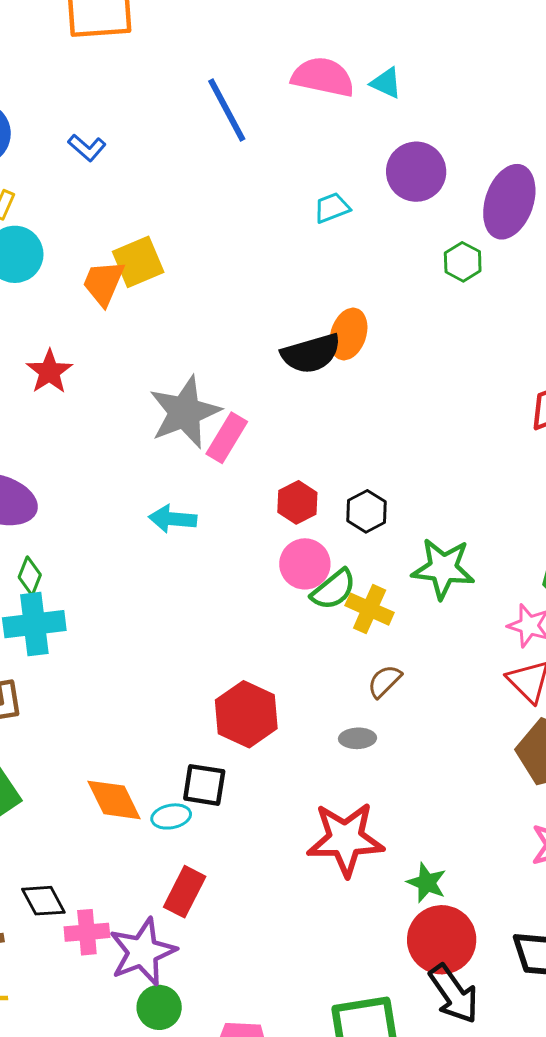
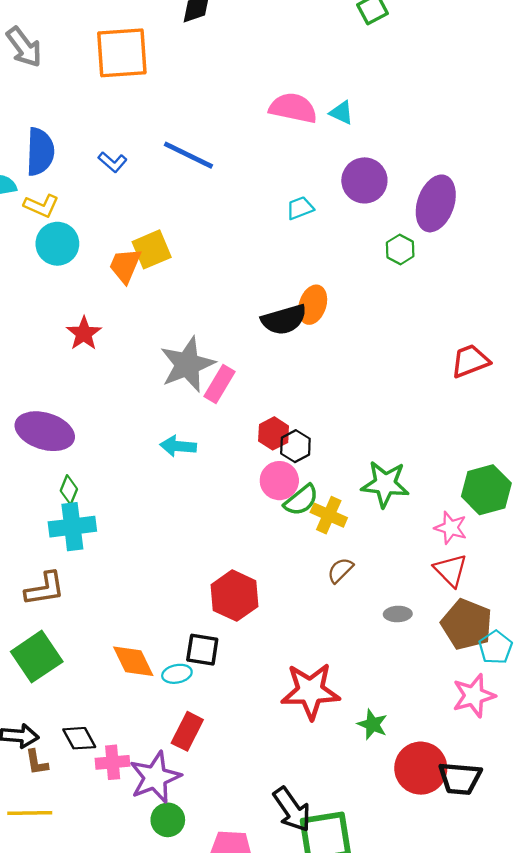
blue line: (227, 110) -> (188, 155), moved, turned -36
black hexagon: (367, 511) -> (295, 446), moved
gray ellipse: (358, 738) -> (398, 614), moved
red circle: (442, 940) -> (421, 768), moved
black arrow: (454, 994) -> (292, 809), moved

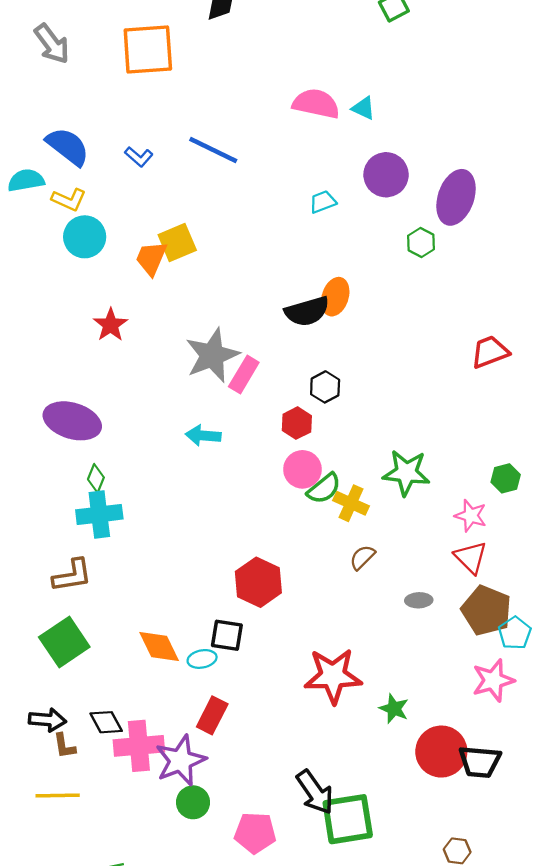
blue semicircle: (40, 152) -> (68, 147), turned -54
black hexagon: (295, 446) -> (325, 387), moved
green hexagon: (486, 490) -> (506, 478), size x0.6
pink cross: (113, 762) -> (139, 746), size x1.5

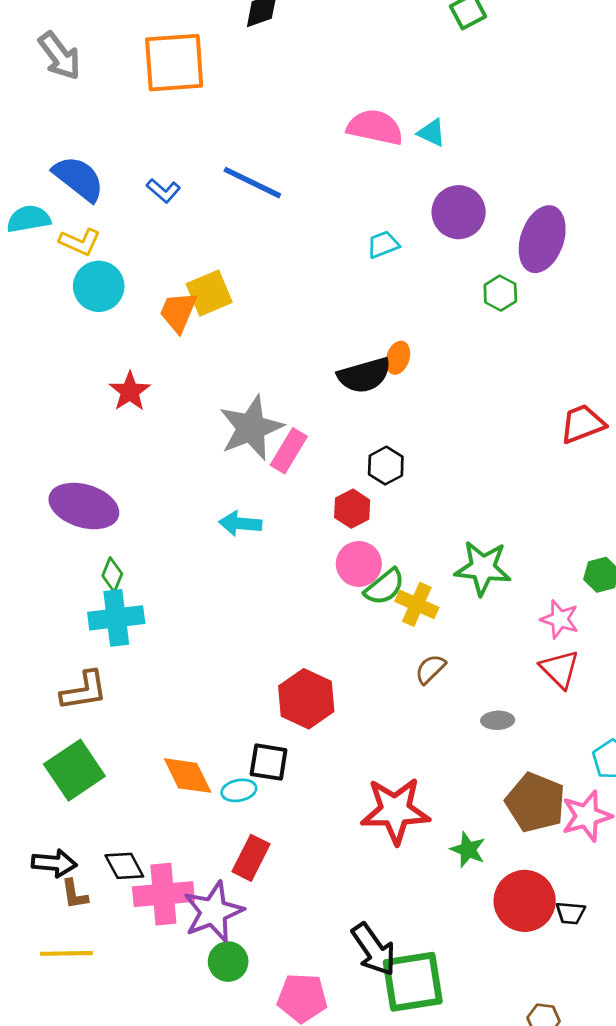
orange ellipse: (335, 297) -> (398, 358), size x0.7
brown pentagon: (486, 610) -> (535, 803), moved
black trapezoid: (480, 762) -> (570, 913), size x0.6

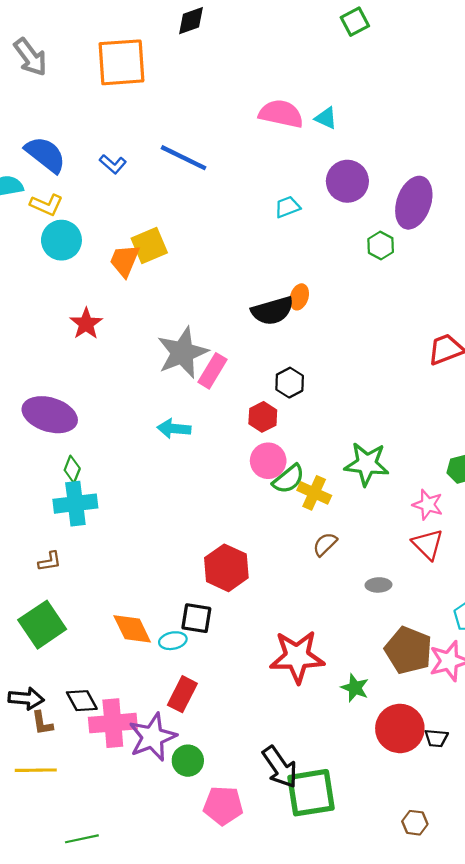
brown L-shape: (84, 691) -> (50, 561), size x0.6
green circle: (228, 962) -> (188, 761), moved

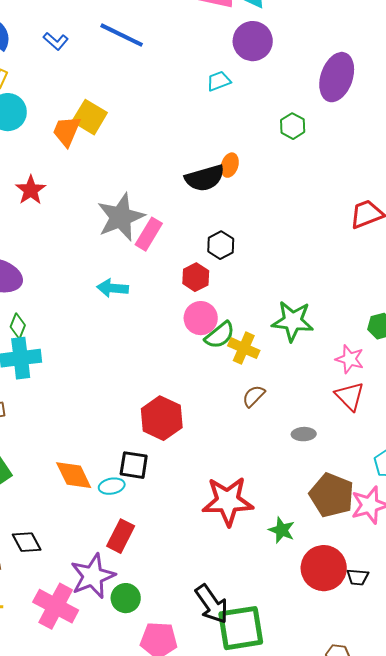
purple circle: (347, 181) -> (253, 41), moved
yellow square: (149, 245) -> (90, 117), turned -36
green hexagon: (381, 245) -> (293, 126), moved
pink cross: (113, 723) -> (56, 606), moved, turned 33

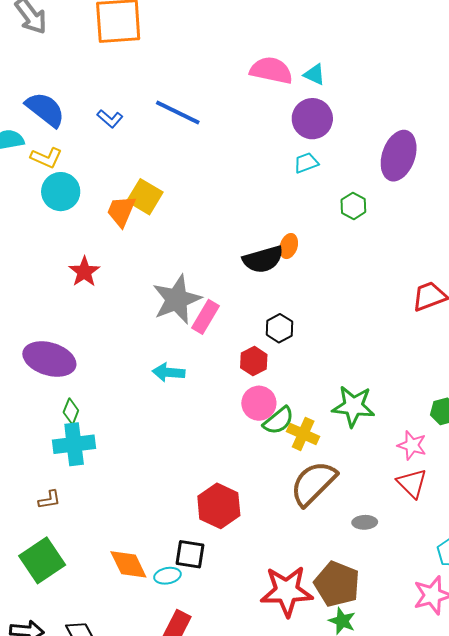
cyan trapezoid: (219, 81) -> (306, 163), moved
brown semicircle: (254, 396) -> (313, 483), size x2.0
brown pentagon: (332, 495) -> (337, 584), moved

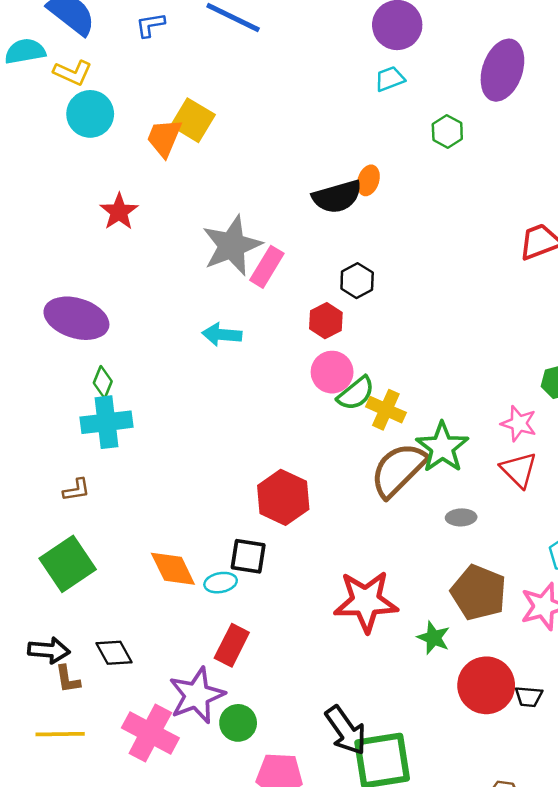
blue L-shape: (110, 119) -> (150, 25), turned 130
green star: (353, 406) -> (442, 447), moved, turned 30
brown pentagon: (337, 584) -> (479, 593), moved

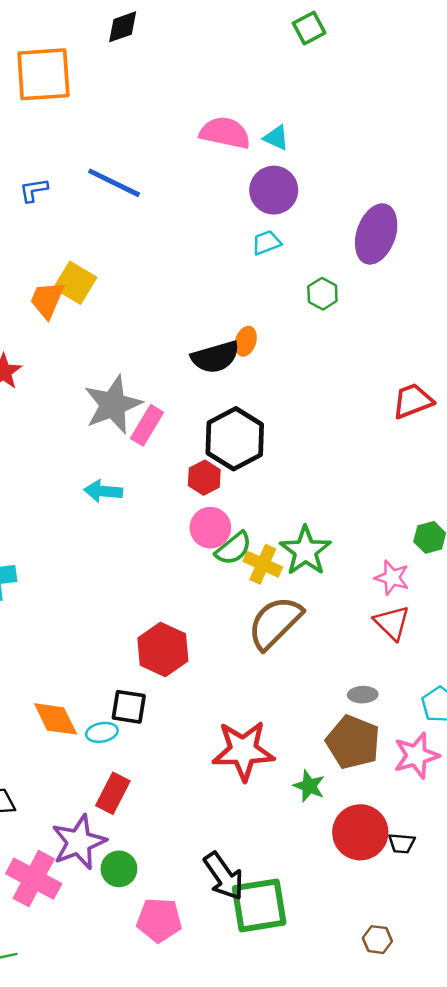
black hexagon: (357, 281) -> (235, 439), size x1.8
green star: (442, 447) -> (305, 551), moved
gray ellipse: (461, 517) -> (363, 695), moved

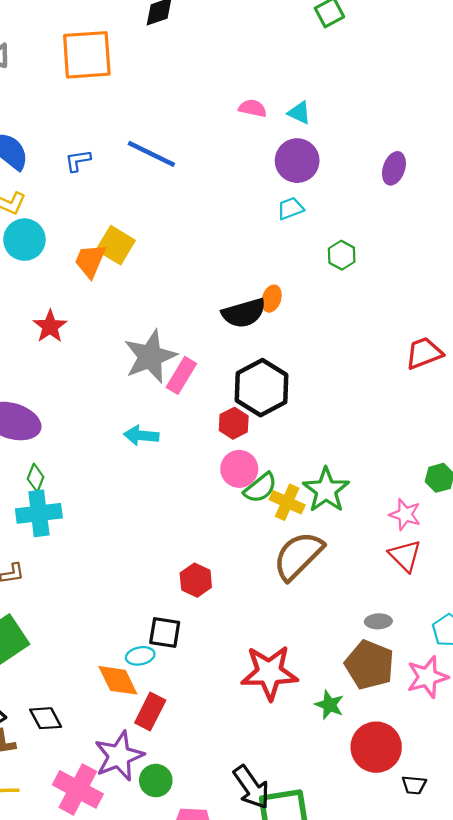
pink semicircle: (225, 133) -> (253, 108), size x0.6
purple ellipse: (376, 234) -> (394, 168), moved, size x0.6
red hexagon: (163, 650) -> (196, 580), size x0.7
orange diamond: (56, 719) -> (118, 680), moved
black trapezoid: (402, 843) -> (414, 785), moved

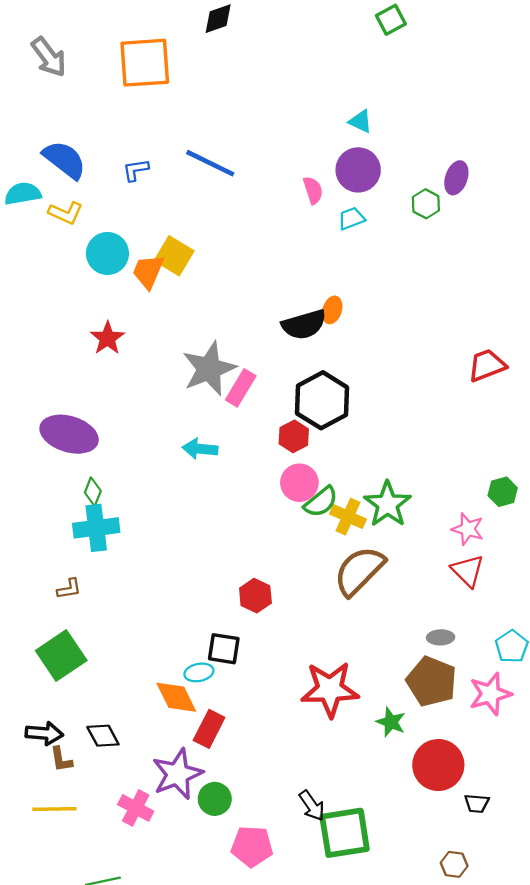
pink semicircle: (253, 108) -> (313, 190), moved, turned 60
cyan circle: (24, 240) -> (107, 253), moved
green hexagon: (342, 255) -> (426, 204), moved
black arrow: (251, 787) -> (312, 806), size x0.7
pink cross: (78, 789) -> (136, 808), size x0.7

